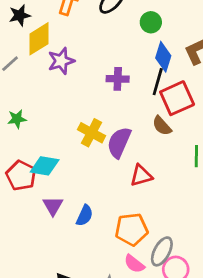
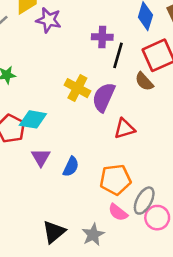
purple star: (61, 61) -> (49, 20), turned 30
black line: (158, 82) -> (118, 55), moved

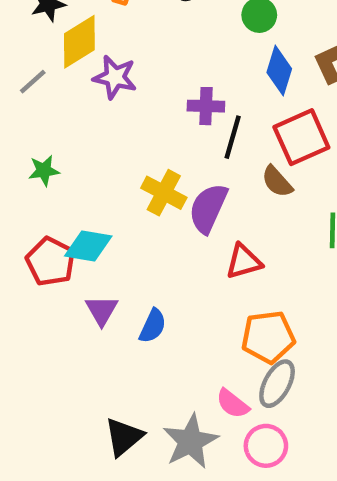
orange pentagon: (115, 180) -> (268, 337), moved
pink circle: (157, 218) -> (266, 446), moved
gray star: (93, 235) -> (190, 441), size x1.4

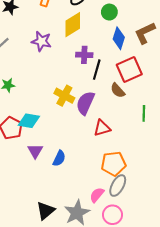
yellow diamond: (79, 42) -> (73, 25), moved
pink semicircle: (233, 404) -> (97, 195), turned 91

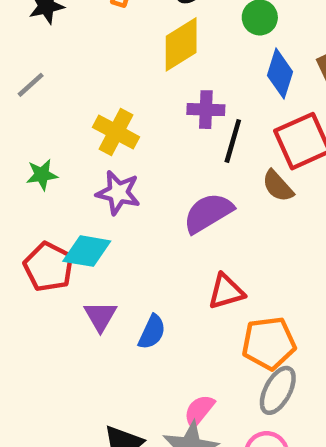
purple star: (41, 41) -> (118, 193), moved
yellow cross: (64, 96) -> (116, 132), moved
purple semicircle: (85, 103) -> (208, 213), turned 35
red triangle: (102, 128) -> (226, 292), moved
pink semicircle: (97, 195) -> (199, 411), moved

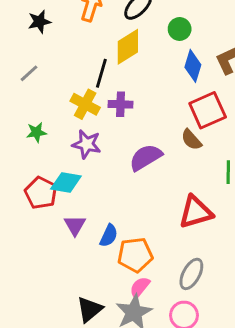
purple cross: (206, 110) -> (121, 104), moved
black line: (233, 141) -> (101, 73), moved
red triangle: (226, 292) -> (196, 212), moved, size x1.4
orange pentagon: (269, 343) -> (135, 255), moved

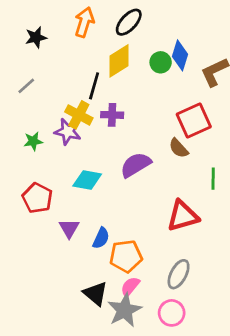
green circle: (180, 29) -> (161, 62), moved
blue diamond: (193, 66) -> (180, 55), moved
purple star: (87, 144) -> (68, 132), moved
cyan diamond: (66, 182) -> (87, 180), moved
black triangle: (90, 309) -> (95, 294), moved, turned -40

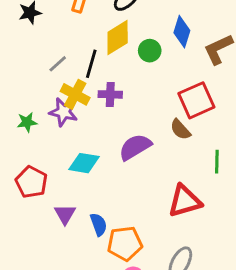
green circle: (161, 62) -> (150, 51), moved
gray line: (26, 86) -> (58, 64), moved
blue semicircle: (101, 238) -> (99, 224), turned -45

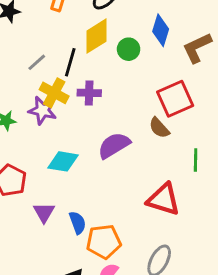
red triangle: (185, 201) -> (164, 199), turned 33

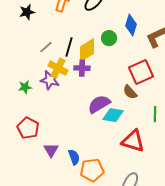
yellow diamond: (96, 36) -> (87, 50), moved
cyan diamond: (63, 161) -> (113, 115), moved

